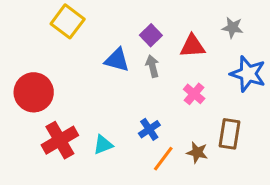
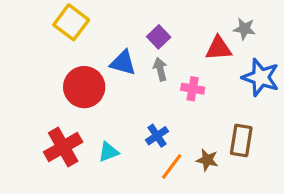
red triangle: (192, 46) -> (219, 48), moved
red circle: (34, 92) -> (84, 87), moved
pink cross: (194, 94) -> (193, 89), moved, turned -30

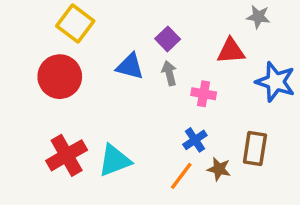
gray star: (244, 29) -> (258, 17), moved
red circle: (84, 87) -> (60, 77), moved
blue cross: (157, 136) -> (195, 140), moved
cyan triangle: (108, 152) -> (115, 160), size x1.5

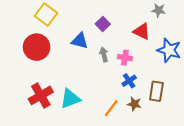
red triangle: (231, 51) -> (142, 31), turned 30
gray arrow: (169, 73) -> (104, 54), moved
blue cross: (195, 140) -> (129, 81), moved

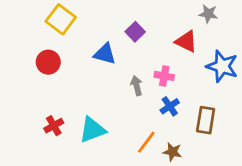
red circle: (37, 47) -> (48, 62), size x0.7
gray arrow: (104, 54) -> (137, 86), moved
red cross: (41, 95) -> (54, 126), size x0.6
brown star: (134, 104) -> (172, 152), moved

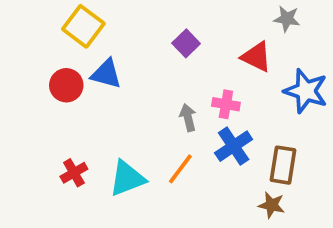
blue triangle: (105, 54) -> (106, 74), moved
blue cross: (170, 106) -> (234, 146), size x1.4
orange line: (146, 142) -> (180, 169), moved
brown star: (172, 152) -> (272, 205), moved

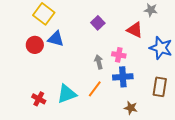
blue cross: (234, 146) -> (123, 77), turned 30
brown rectangle: (283, 165) -> (160, 87), moved
red cross: (74, 173) -> (39, 99), moved, turned -32
brown star: (272, 205) -> (131, 108), moved

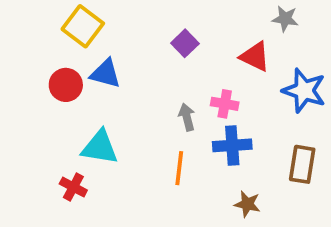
orange line: (95, 89) -> (179, 168), turned -30
cyan triangle: (67, 94) -> (100, 147), moved, turned 30

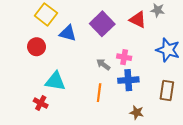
purple square: (185, 43) -> (102, 24), size x1.6
red triangle: (255, 57) -> (138, 20), moved
blue triangle: (106, 74) -> (68, 33), moved
gray arrow: (187, 117) -> (103, 64), turned -40

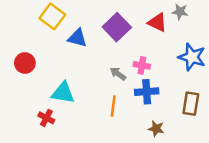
red circle: (37, 47) -> (25, 63), moved

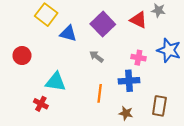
pink cross: (142, 65) -> (138, 58), moved
gray arrow: (118, 74) -> (96, 57), moved
brown rectangle: (191, 104) -> (159, 106), moved
brown star: (156, 129) -> (126, 113), moved

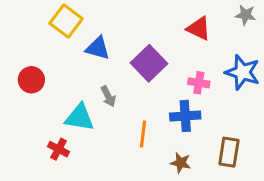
gray star: (158, 10) -> (246, 15), moved
purple square: (103, 24) -> (149, 63), moved
gray arrow: (96, 57) -> (108, 96), moved, turned -152

